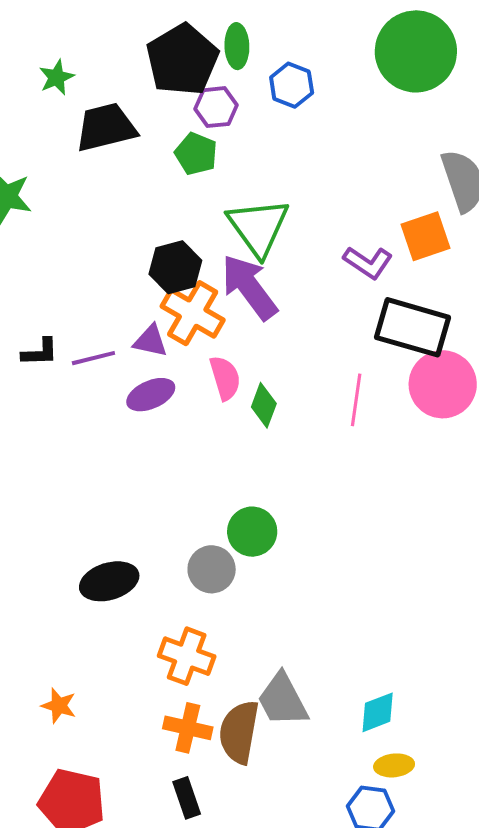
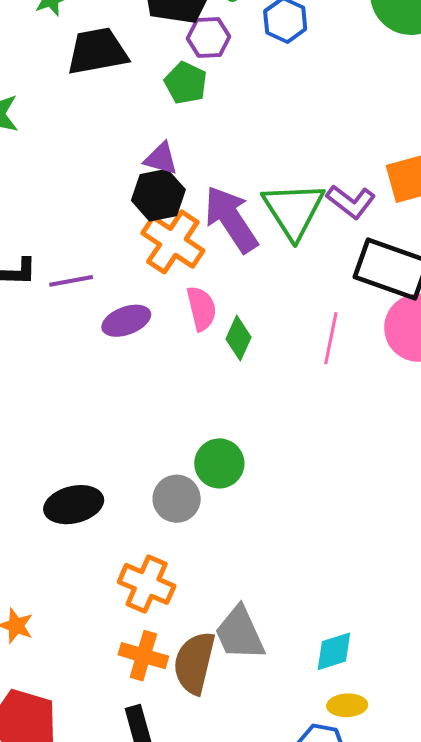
green triangle: (258, 227) -> (293, 210), moved
purple triangle: (150, 341) -> (161, 159), moved

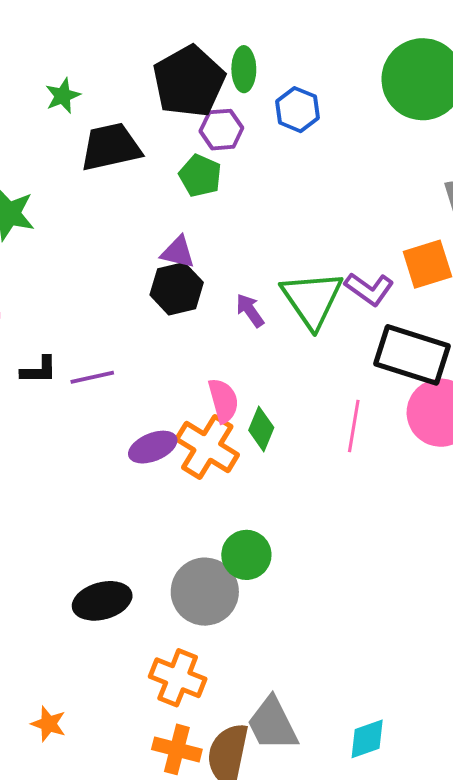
purple arrow: (231, 219) -> (250, 310), size x0.5
orange cross: (173, 242) -> (207, 447), moved
purple ellipse: (126, 321) -> (153, 447), moved
gray circle: (177, 499) -> (205, 592), size x1.4

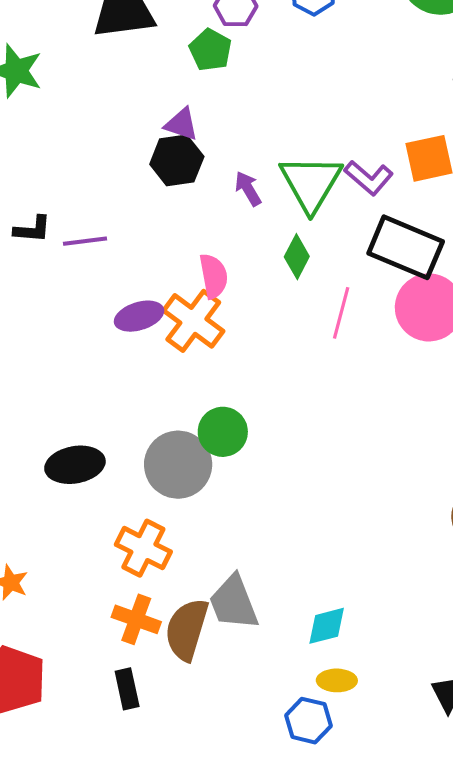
green diamond: (261, 429) -> (297, 257), moved

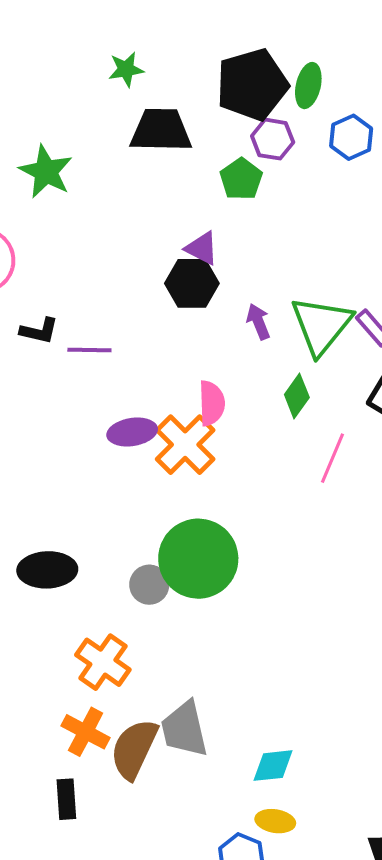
green circle: (223, 432) -> (198, 559), size x1.6
gray circle: (178, 465) -> (149, 585), size x0.6

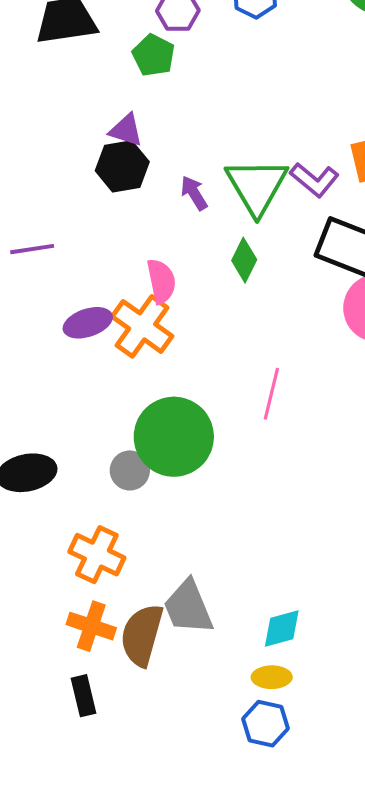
pink line: (333, 458) -> (271, 394), moved
yellow ellipse: (275, 821) -> (272, 677), moved

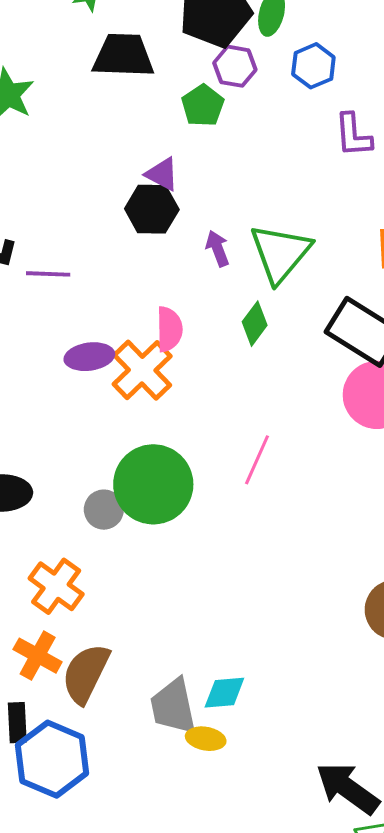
purple L-shape: (314, 180) -> (353, 135), moved, turned 36
gray trapezoid: (188, 607) -> (173, 706), moved
blue hexagon: (266, 724) -> (52, 759), moved, size x1.6

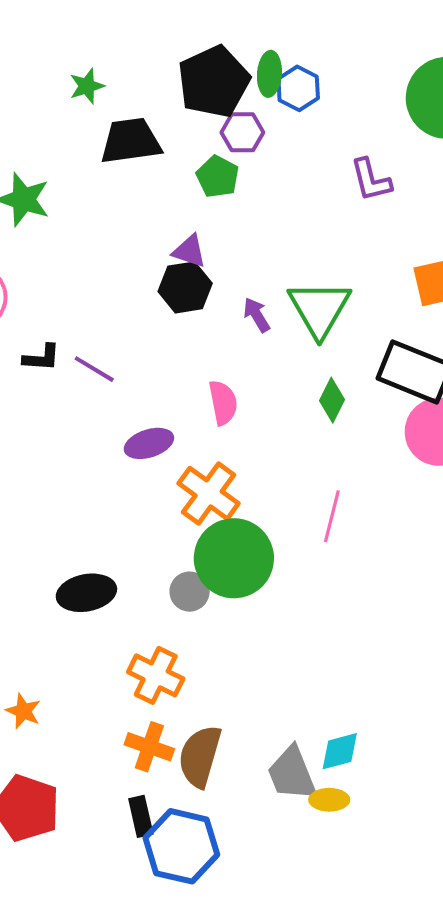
blue hexagon: (313, 66) -> (298, 88), moved
purple line: (48, 274) -> (94, 369), turned 39
green diamond: (255, 324) -> (332, 400), moved
orange cross: (142, 370) -> (209, 493), moved

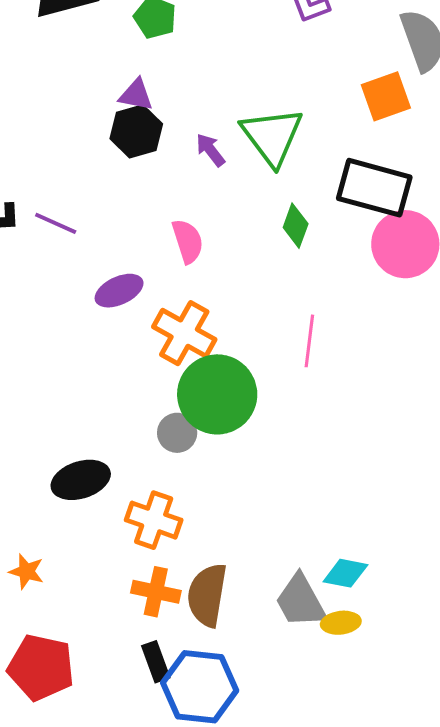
black ellipse: (86, 593) -> (81, 480), moved
cyan diamond: (340, 751) -> (345, 573), turned 33

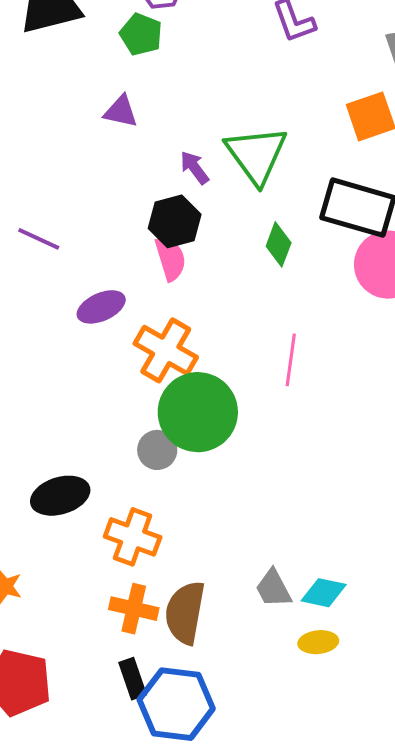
black hexagon: (136, 131) -> (175, 221), moved
gray trapezoid: (301, 601) -> (273, 588), moved, size x0.7

